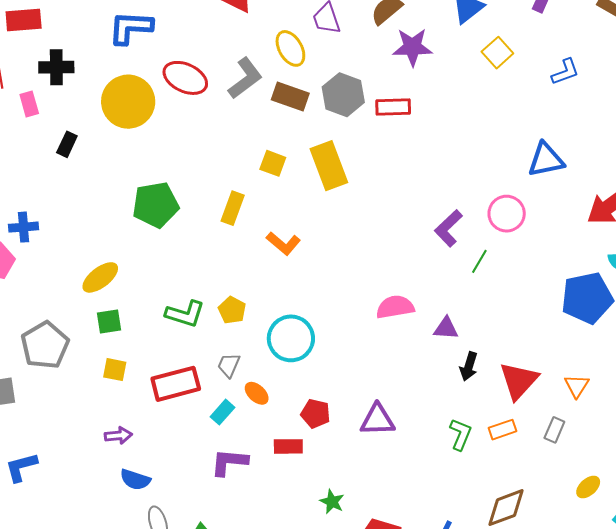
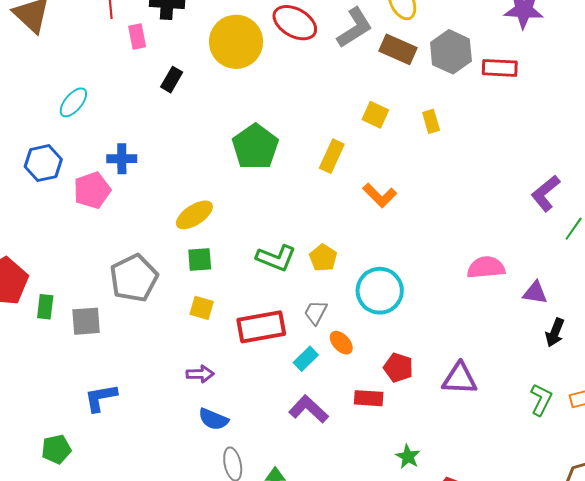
yellow rectangle: (329, 166) -> (431, 121), size x0.5
green pentagon: (156, 205) -> (255, 147), turned -30
purple L-shape: (229, 462) -> (309, 409), turned 33

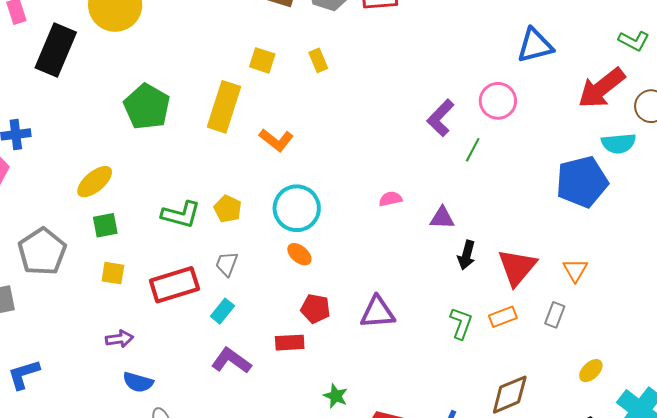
black rectangle: (172, 80) -> (56, 50), size x2.0
yellow rectangle: (332, 156) -> (224, 107), size x1.5
pink semicircle: (486, 268) -> (390, 199), size x0.6
cyan circle: (380, 291) -> (297, 208), moved
orange ellipse: (341, 343) -> (299, 254), moved

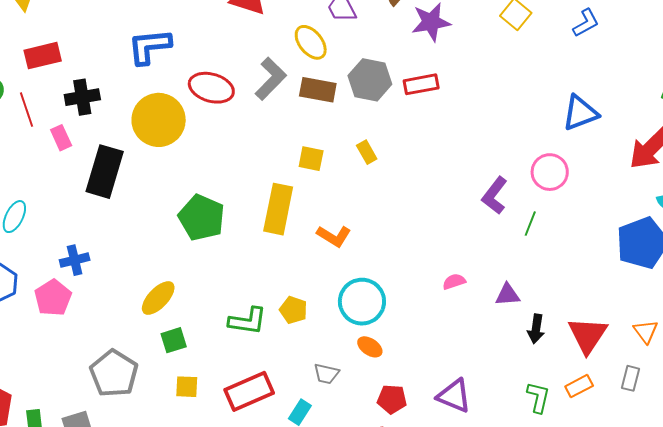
gray trapezoid: (227, 264) -> (326, 374), moved, turned -92
purple triangle: (378, 312) -> (454, 396), turned 33

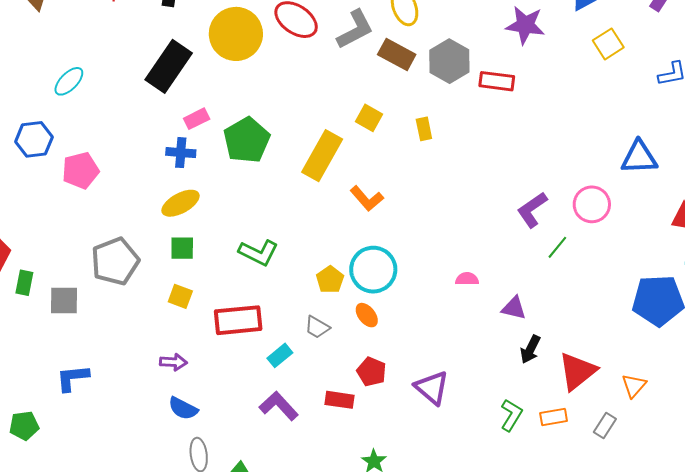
pink rectangle: (61, 138) -> (197, 119), moved, turned 70
blue cross: (75, 260) -> (181, 153), moved
yellow pentagon: (293, 310) -> (330, 280), moved

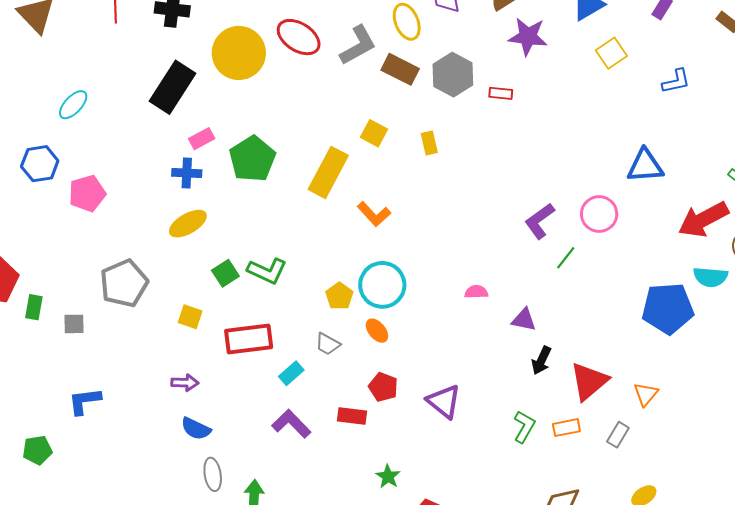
red rectangle: (497, 81) -> (501, 93), size x0.7
green square: (182, 248) -> (225, 273), moved, turned -32
gray square: (64, 300) -> (74, 324), size x0.7

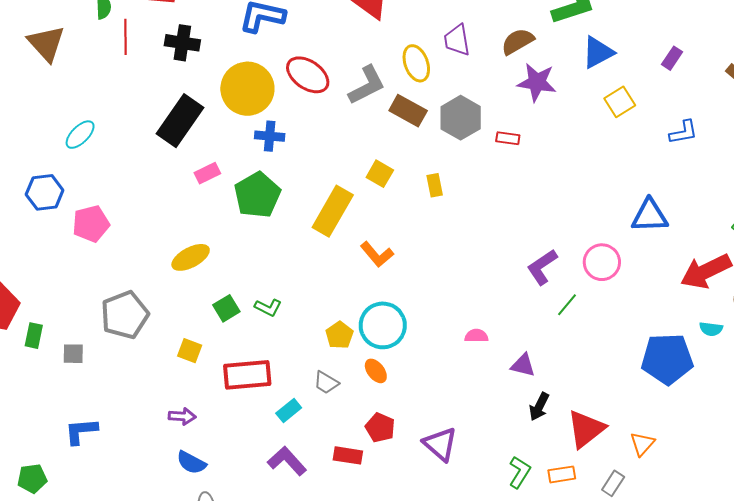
blue cross: (187, 173) -> (270, 136), moved
green L-shape: (267, 271) -> (268, 307), size x0.7
cyan semicircle: (711, 277) -> (711, 329), size x0.7

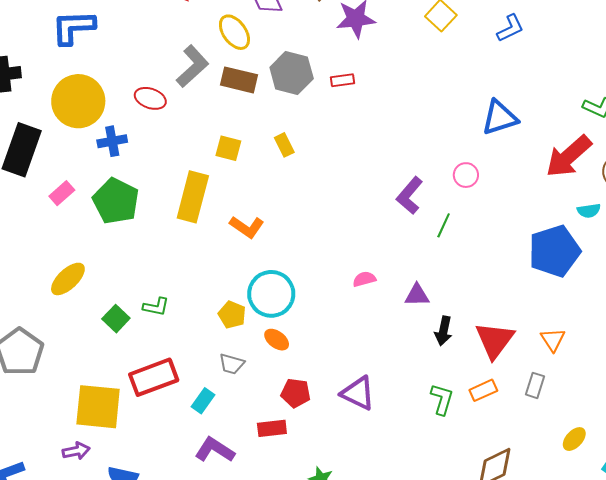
red ellipse: (308, 75) -> (150, 98), moved, size x0.7
pink circle: (602, 262) -> (466, 175), size x0.7
yellow square: (190, 351) -> (98, 407), moved, size x2.0
purple arrow: (182, 416) -> (76, 451), moved

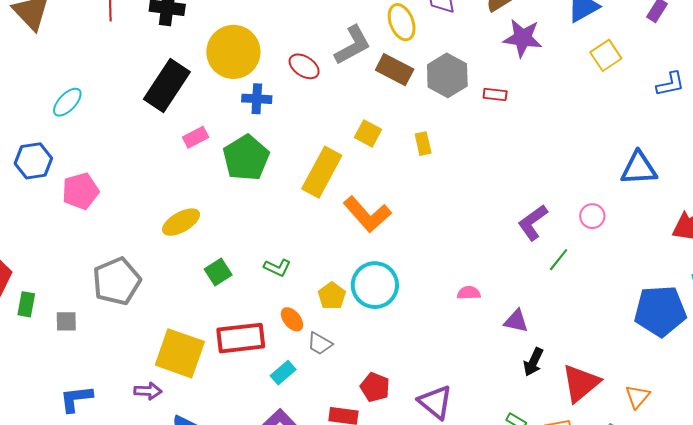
orange L-shape: (247, 227) -> (367, 214), size x1.4
green L-shape: (156, 307) -> (277, 268), moved
orange ellipse: (277, 340) -> (292, 319), moved

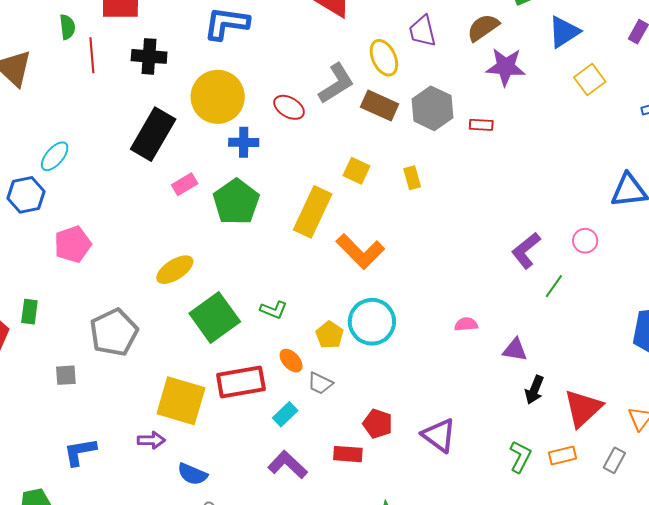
blue hexagon: (33, 161) -> (26, 195), moved
green square: (218, 272) -> (215, 317), size x1.8
green rectangle: (26, 304) -> (29, 312), moved

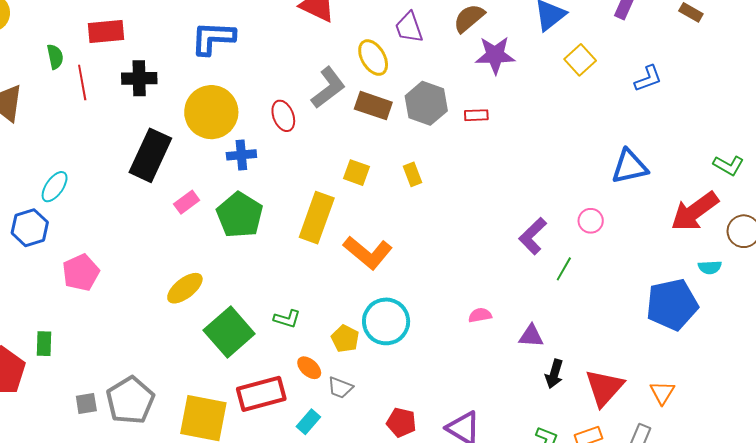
red ellipse: (289, 107) -> (283, 116), turned 44
gray pentagon: (114, 332) -> (130, 400), moved

